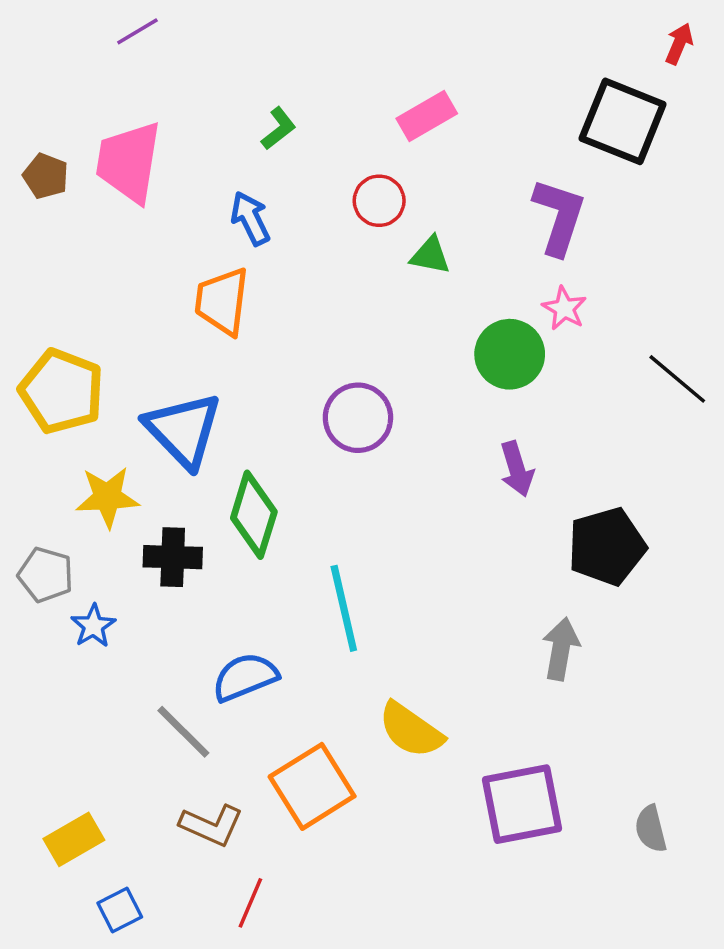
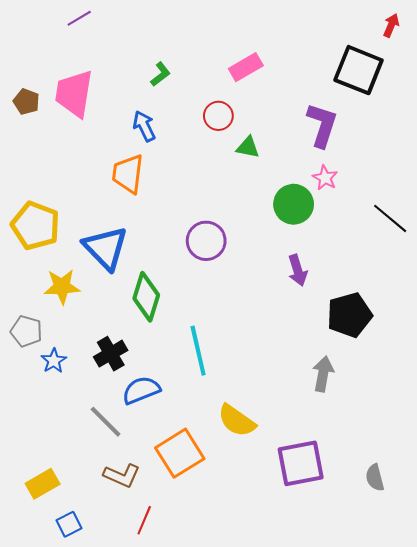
black cross: (173, 557) -> (111, 354), moved, turned -32

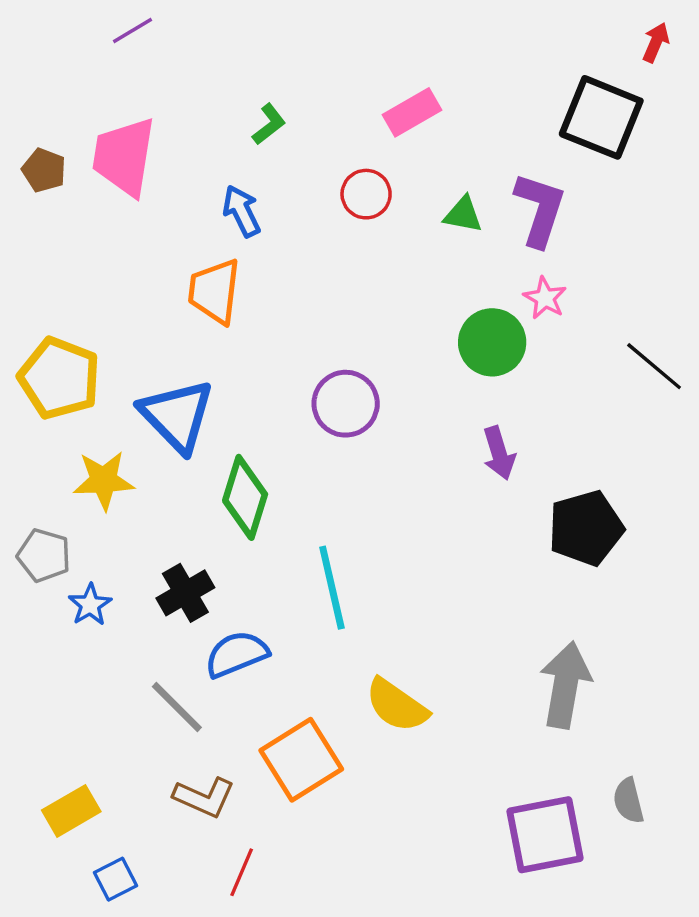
green triangle: (248, 147) -> (463, 215), moved
gray arrow: (323, 374) -> (565, 685), moved, size x1.4
purple square: (301, 463) -> (545, 835), moved

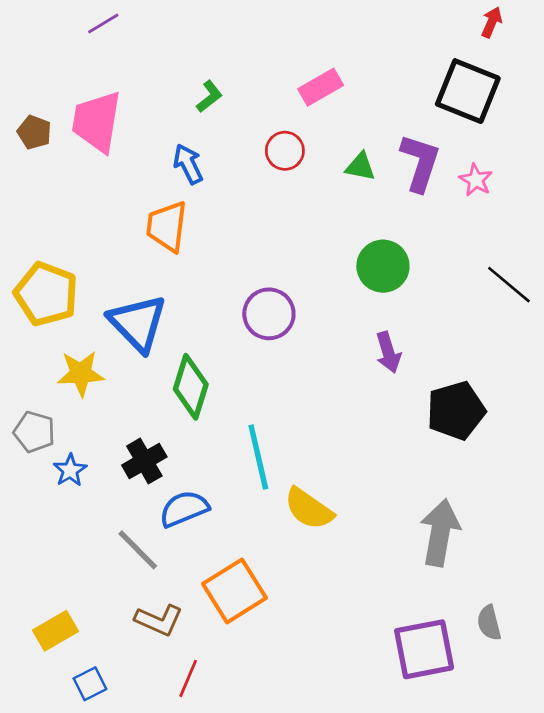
red arrow: (656, 42) -> (492, 22), moved
pink star: (545, 298) -> (476, 180), moved
yellow semicircle: (397, 705) -> (309, 509), moved

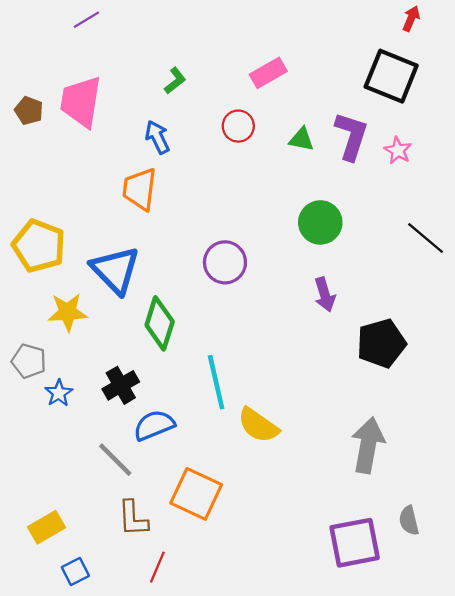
orange square: (234, 591) -> (196, 494), turned -33
brown L-shape: (159, 620) -> (133, 518), turned 63

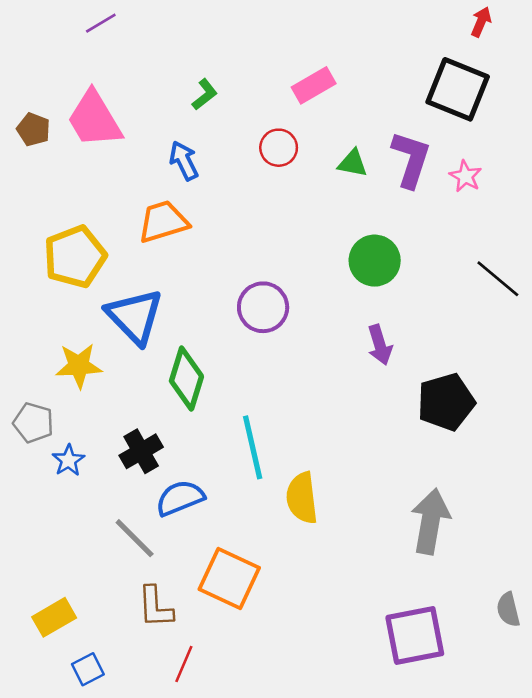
pink trapezoid: (81, 102) -> (94, 119), turned -40
orange trapezoid: (140, 189) -> (163, 222), turned 66
yellow pentagon: (39, 246) -> (75, 257), moved, turned 30
yellow semicircle: (258, 425) -> (302, 498), turned 48
gray semicircle: (409, 521) -> (508, 610), moved

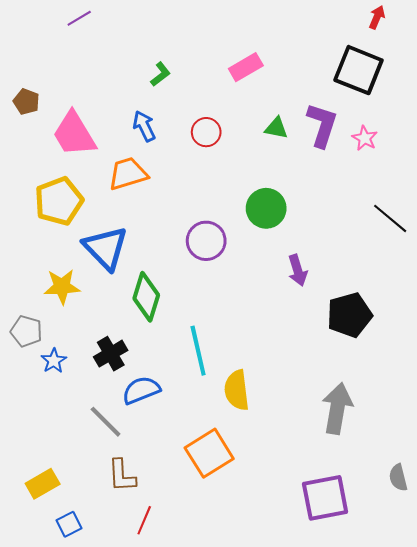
pink trapezoid: (94, 119) -> (74, 134), moved
red circle: (279, 148) -> (206, 132), moved
green circle: (375, 261) -> (266, 208), moved
orange square: (229, 578) -> (209, 453), moved, turned 33

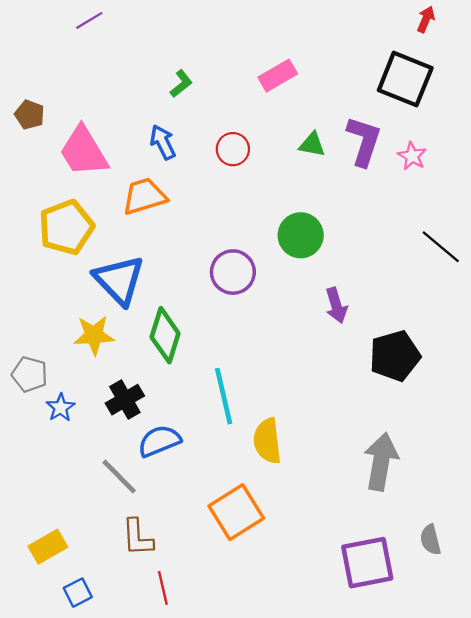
yellow star: (62, 287) -> (94, 335), moved
gray semicircle: (398, 478) -> (430, 540), moved
red line: (144, 520) -> (163, 588), turned -36

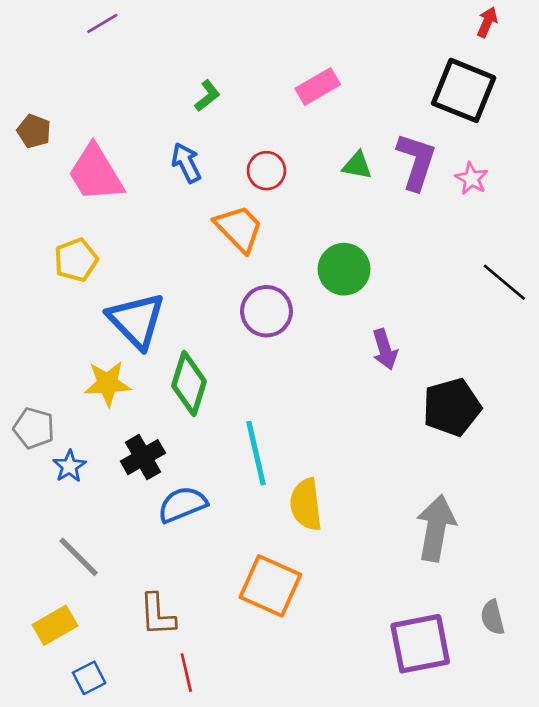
orange trapezoid: (144, 196) -> (239, 228), moved, turned 63
yellow pentagon: (66, 227) -> (76, 260), size x0.7
gray line: (119, 477) -> (79, 557), moved
orange square: (236, 512) -> (270, 586), turned -34

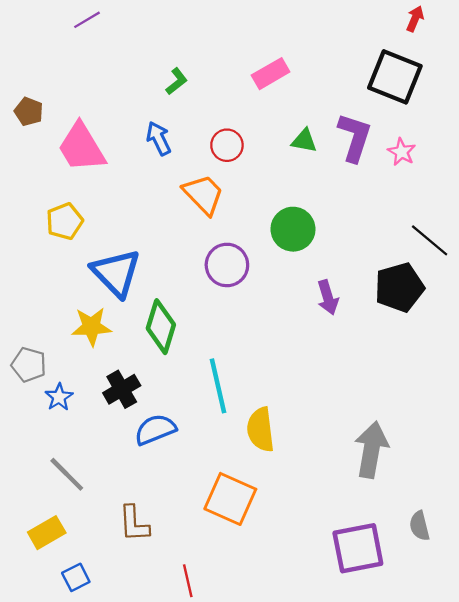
black pentagon: (452, 407) -> (399, 287), moved
red line: (186, 673) -> (188, 581), moved

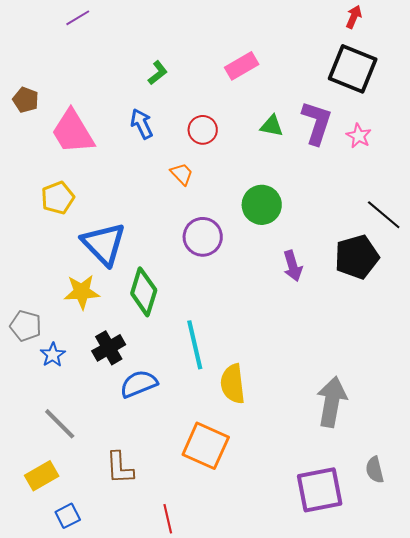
red arrow: (415, 19) -> (354, 17), moved
orange trapezoid: (203, 194) -> (182, 174), size x0.6

